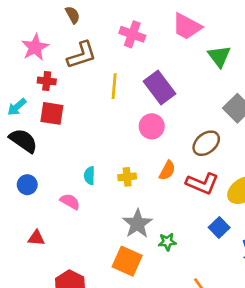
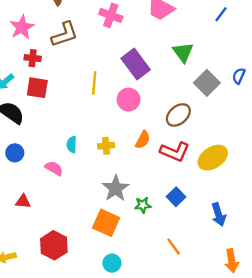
green triangle: (219, 56) -> (183, 52), moved
yellow line: (114, 86) -> (94, 83), moved
blue square: (219, 227) -> (176, 197), moved

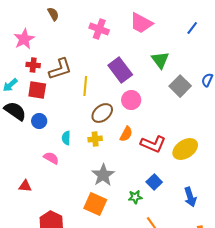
brown L-shape: (65, 34) -> (60, 69), moved
pink circle: (129, 100) -> (131, 100), moved
brown ellipse: (178, 115) -> (102, 113), moved
blue circle: (15, 153) -> (39, 121), moved
green star: (143, 205) -> (135, 197), moved

